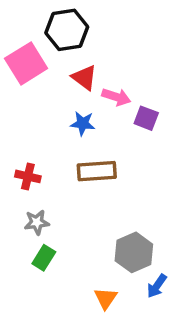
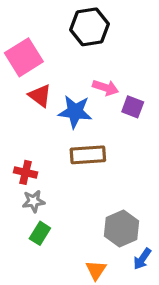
black hexagon: (67, 30) -> (90, 27), moved
red triangle: (84, 78) -> (40, 96), moved
blue star: (83, 123) -> (75, 112), size x1.5
red cross: (28, 176) -> (26, 172), moved

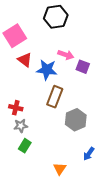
brown rectangle: (88, 155) -> (55, 97), turned -65
gray hexagon: (122, 228) -> (76, 120), moved
blue arrow: (142, 259) -> (89, 154), moved

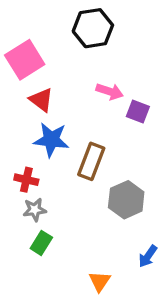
blue star: (47, 70) -> (51, 140), moved

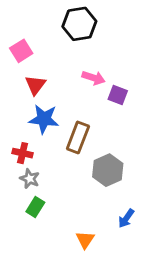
pink square: (25, 60) -> (21, 51), size x0.7
red triangle: (41, 100) -> (35, 85), turned 30
gray star: (35, 210) -> (30, 179), turned 30

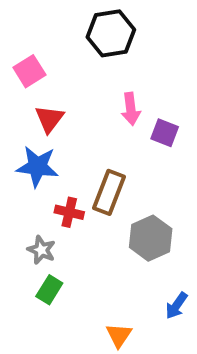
pink arrow: (94, 78) -> (131, 109), turned 65
blue star: (44, 119) -> (37, 167), moved
red cross: (23, 153) -> (69, 212), moved

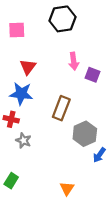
pink square: (29, 71) -> (17, 30), moved, turned 30
red cross: (69, 212) -> (11, 119), moved
green rectangle: (49, 290) -> (11, 181), moved
blue arrow: (176, 306) -> (99, 155), moved

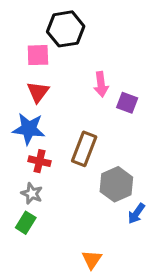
black hexagon: (62, 19) -> (66, 29), moved
pink square: (17, 30) -> (38, 55), moved
red cross: (11, 119) -> (39, 161), moved
green rectangle: (11, 181) -> (26, 223), moved

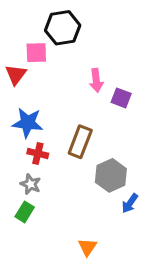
red triangle: (38, 92) -> (16, 75), moved

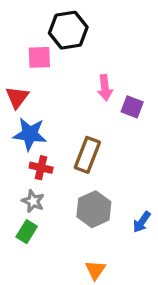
red triangle: (16, 75) -> (17, 97), moved
gray hexagon: (111, 175) -> (94, 209), moved

